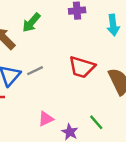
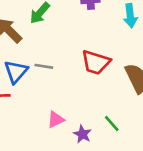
gray line: (35, 71) -> (44, 66), turned 35

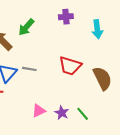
purple star: (82, 134) -> (62, 113), moved

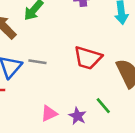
green line: (83, 114) -> (103, 106), moved

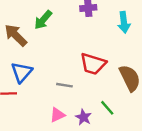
gray line: (37, 62) -> (64, 85), moved

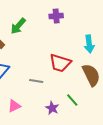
cyan arrow: (124, 22) -> (89, 44), moved
pink triangle: (57, 115) -> (14, 106), moved

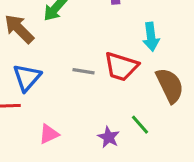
cyan arrow: (89, 44) -> (151, 37), moved
gray line: (36, 81) -> (83, 71), moved

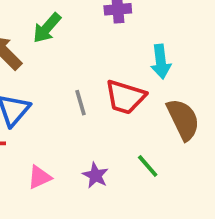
gray line: (83, 71) -> (81, 103), turned 65
purple star: (109, 137) -> (95, 175), moved

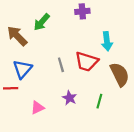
green line: (148, 166) -> (99, 101), turned 56
purple star: (95, 175) -> (69, 98), moved

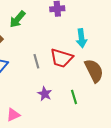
green line: (99, 101) -> (74, 97), turned -32
pink triangle: (37, 108) -> (13, 115), moved

